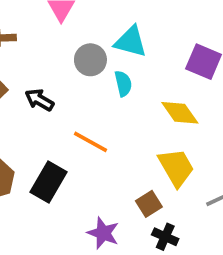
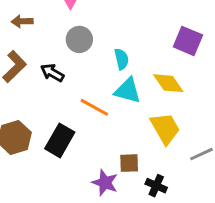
cyan triangle: (131, 42) -> (128, 91), moved
gray circle: (90, 60) -> (79, 39), moved
brown square: (149, 204) -> (129, 163), moved, turned 30

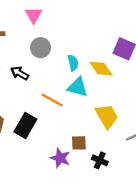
yellow diamond: (168, 83) -> (101, 69), moved

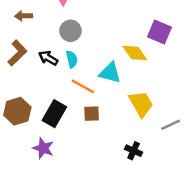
cyan semicircle: (73, 63) -> (72, 59), moved
brown square: (79, 143) -> (92, 114), moved
purple star: (60, 158) -> (43, 148), moved

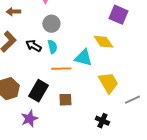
purple square: (160, 32) -> (118, 15), moved
orange line: (83, 86) -> (61, 69), turned -30
brown square: (92, 114) -> (65, 100), moved
purple star: (43, 148) -> (29, 119), turned 30

